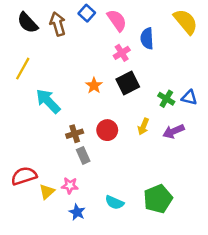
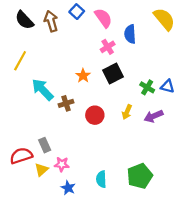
brown cross: (75, 134) -> (66, 103), moved
gray rectangle: (83, 155) -> (45, 145), moved
cyan semicircle: (114, 202) -> (101, 179), turned 63

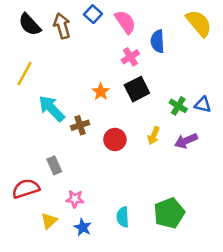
gray rectangle: (45, 145) -> (54, 165), moved
yellow triangle: (41, 170) -> (49, 221), moved

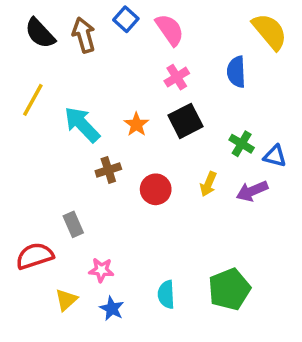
blue semicircle: (158, 41) -> (236, 72), moved
blue triangle: (203, 105) -> (275, 156), moved
cyan arrow: (52, 108) -> (82, 124), moved

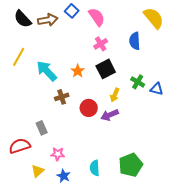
brown arrow: (84, 35) -> (48, 20), turned 96
yellow arrow: (208, 184) -> (115, 95), moved
purple arrow: (252, 191) -> (110, 115), moved

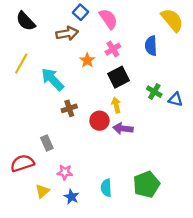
brown arrow: (48, 20) -> (67, 33), moved
orange star: (78, 71) -> (87, 60), moved
yellow arrow: (115, 95) -> (116, 105), moved, turned 144
purple arrow: (110, 115) -> (123, 129), turned 30

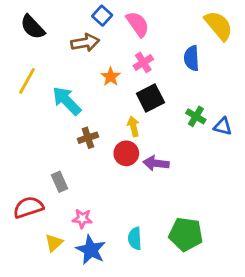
yellow arrow: (116, 105) -> (133, 126), moved
green pentagon: (146, 184) -> (186, 234), turned 30
blue star: (72, 197) -> (91, 250), size x1.5

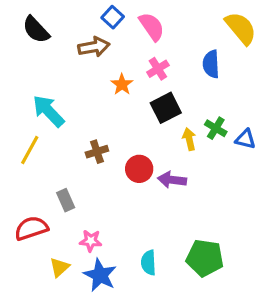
yellow line: (27, 81) -> (30, 150), moved
cyan arrow: (67, 101) -> (48, 111), moved
yellow arrow: (133, 126) -> (189, 139), moved

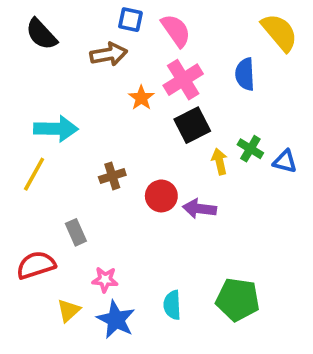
blue square: (113, 17) -> (130, 20), turned -30
pink cross: (158, 69) -> (183, 80), size x1.5
cyan arrow: (48, 111) -> (56, 129), turned 135

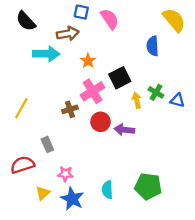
pink cross: (183, 80) -> (93, 91), moved
cyan arrow: (56, 129) -> (46, 54), moved

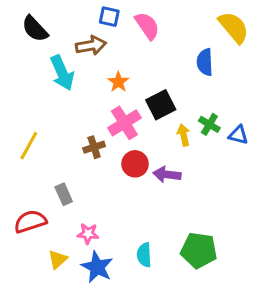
cyan arrow: (46, 54) -> (62, 73), turned 65

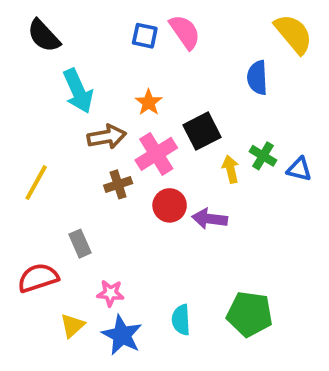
blue square: (109, 17) -> (145, 36), moved
brown arrow: (91, 45) -> (107, 137), moved

